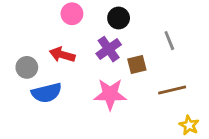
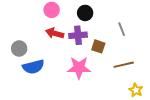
purple cross: (109, 49) -> (78, 35), turned 30
red arrow: (62, 55) -> (55, 33), moved
brown square: (137, 65) -> (98, 46), turned 32

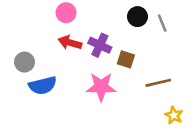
black circle: (85, 13) -> (137, 17), moved
gray line: (122, 29) -> (162, 23), moved
purple cross: (78, 35) -> (100, 45), turned 30

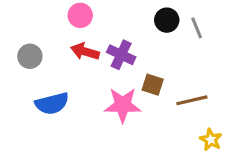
brown square: (126, 59) -> (153, 85), moved
gray circle: (24, 62) -> (30, 56), moved

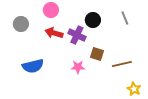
black circle: (167, 20) -> (93, 20), moved
gray circle: (30, 56) -> (21, 24), moved
pink star: (123, 105) -> (78, 67), size x0.6

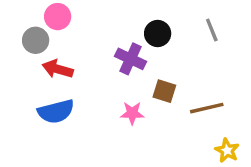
pink circle: (51, 10) -> (58, 17), moved
red arrow: (54, 33) -> (58, 69), moved

